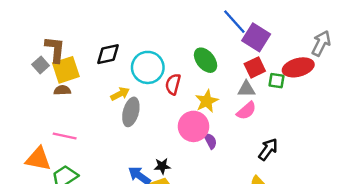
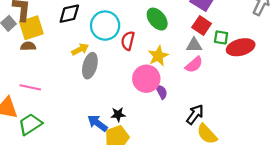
red square: (255, 67) -> (202, 26), turned -30
red ellipse: (298, 67) -> (241, 47), moved
black arrow: (268, 149) -> (195, 114), moved

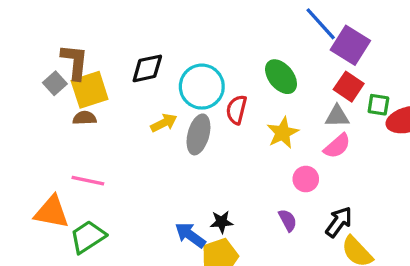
gray ellipse: (90, 66) -> (198, 134), moved
pink circle: (146, 79) -> (306, 179), moved, size x0.6
purple semicircle: (161, 92) -> (288, 220), moved

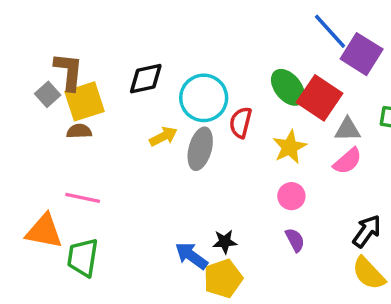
red square: (349, 87) -> (319, 98), moved, size x1.4
pink circle: (306, 179) -> (291, 196), moved
black arrow: (339, 222) -> (367, 231), moved
green trapezoid: (88, 237) -> (83, 257), turned -48

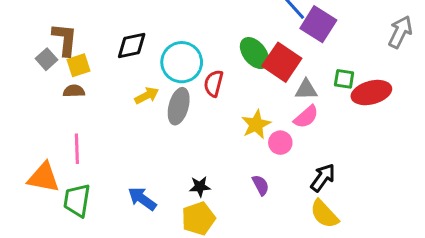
yellow square: (84, 101) -> (78, 65), size x0.7
yellow star: (290, 147) -> (256, 124), moved
pink circle: (291, 196) -> (280, 143), moved
pink line: (83, 198) -> (77, 149), turned 76
blue arrow: (191, 256) -> (142, 199), moved

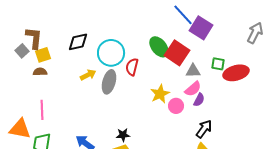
purple semicircle: (261, 185) -> (199, 100), moved, turned 56

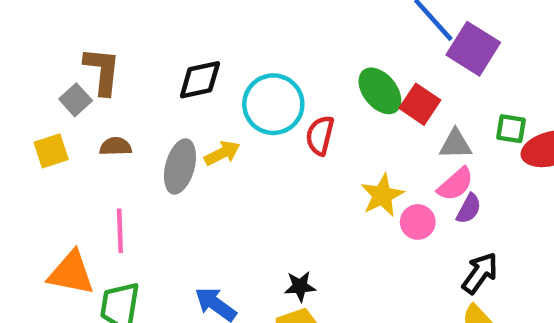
red square: (177, 53) -> (420, 104), size x0.7
yellow square: (43, 55) -> (51, 151), moved
gray ellipse: (109, 82) -> (180, 166), moved

